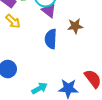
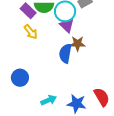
brown star: (75, 26) -> (78, 44), moved

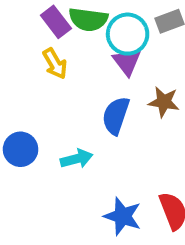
brown star: (78, 44) -> (164, 102), moved
cyan arrow: (49, 100) -> (77, 159), moved

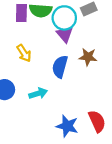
purple rectangle: (56, 22) -> (21, 13), turned 42
yellow arrow: (55, 64) -> (24, 53), moved

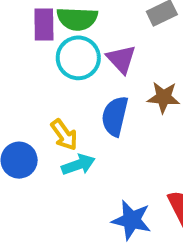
cyan circle: (64, 18) -> (78, 58), moved
yellow arrow: (24, 53) -> (64, 135), moved

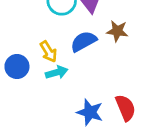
blue semicircle: (115, 116) -> (84, 41), turned 44

